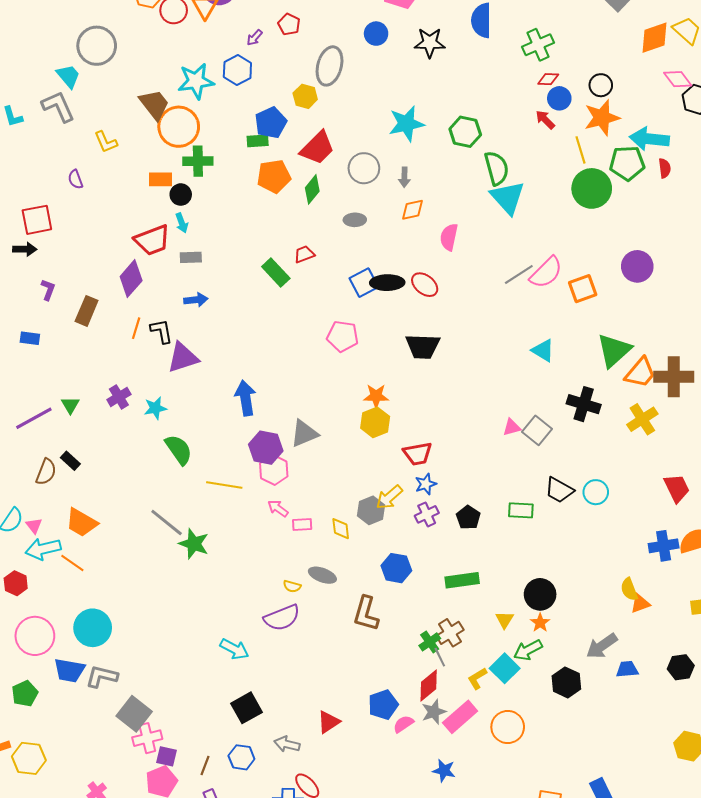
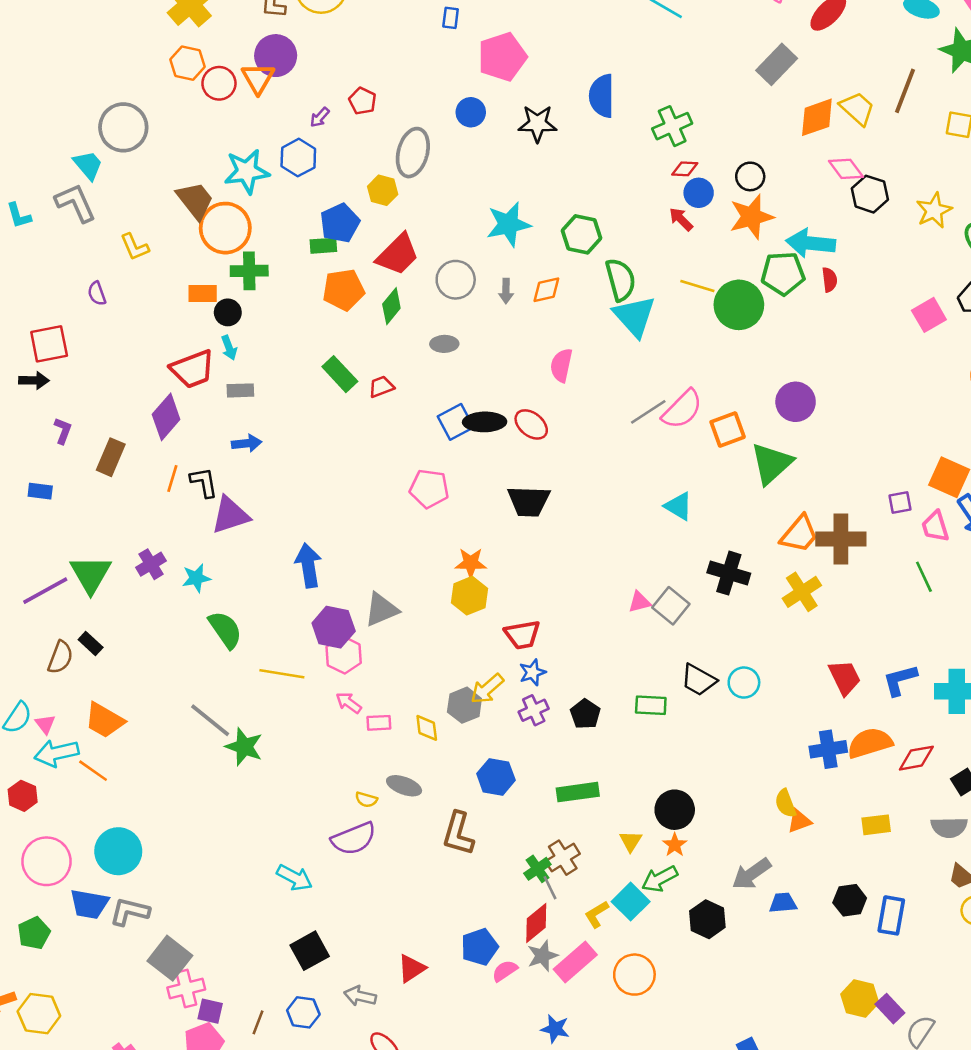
yellow line: (581, 150) -> (697, 286), moved, turned -56
orange diamond: (413, 210) -> (546, 290), moved
green rectangle: (276, 272) -> (340, 374), moved
green triangle: (614, 350) -> (772, 463), moved
green triangle: (70, 405) -> (91, 574), size x1.8

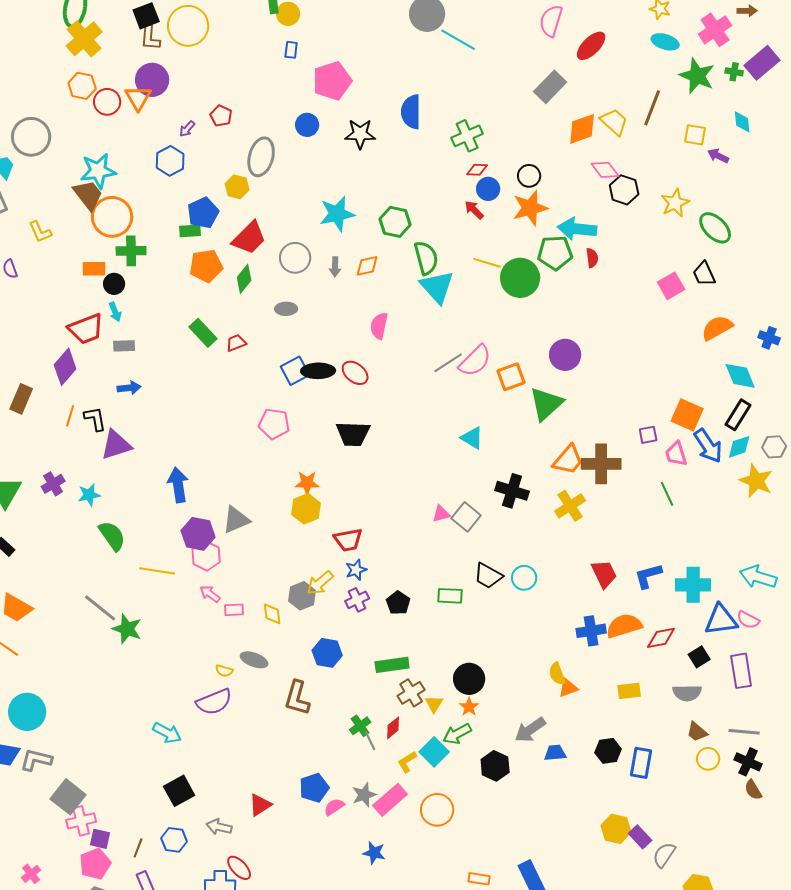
cyan star: (247, 171) -> (98, 171), moved
brown cross: (563, 858) -> (411, 693), moved
red diamond: (536, 923) -> (393, 728), moved, size x0.7

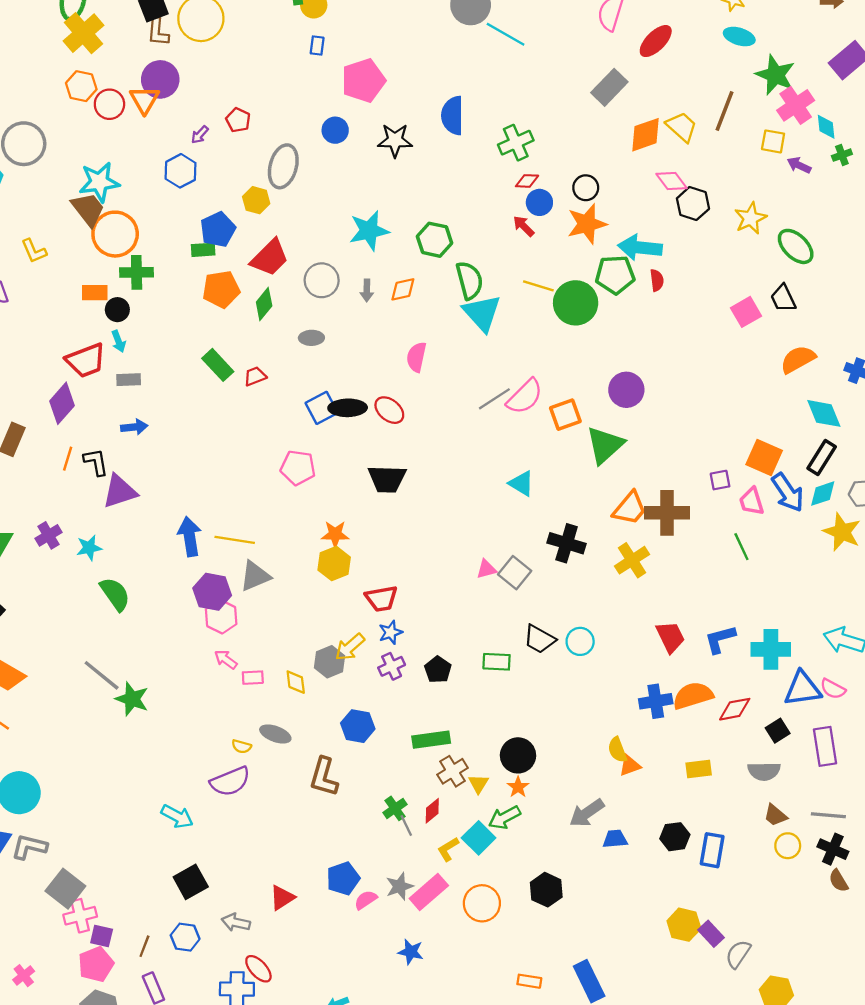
pink cross: (715, 30) -> (796, 105), moved
green cross: (734, 72) -> (842, 155), moved, turned -30
yellow line: (157, 571) -> (235, 540), moved
black hexagon: (495, 766) -> (546, 890), moved

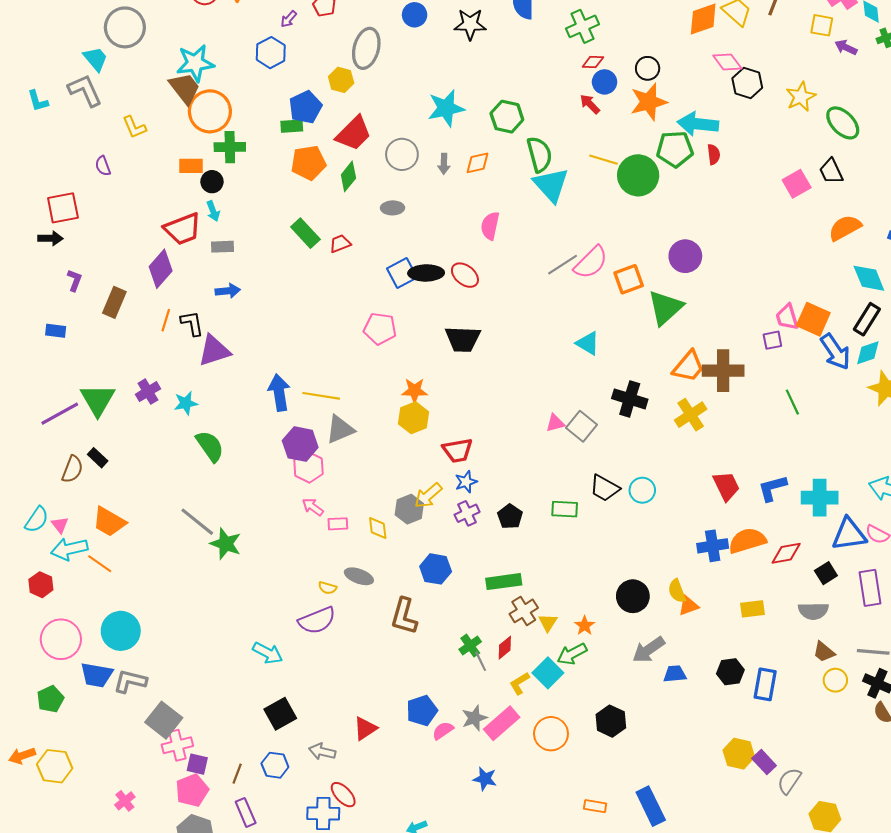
pink trapezoid: (752, 501) -> (787, 317), moved
black circle: (518, 755) -> (633, 596), moved

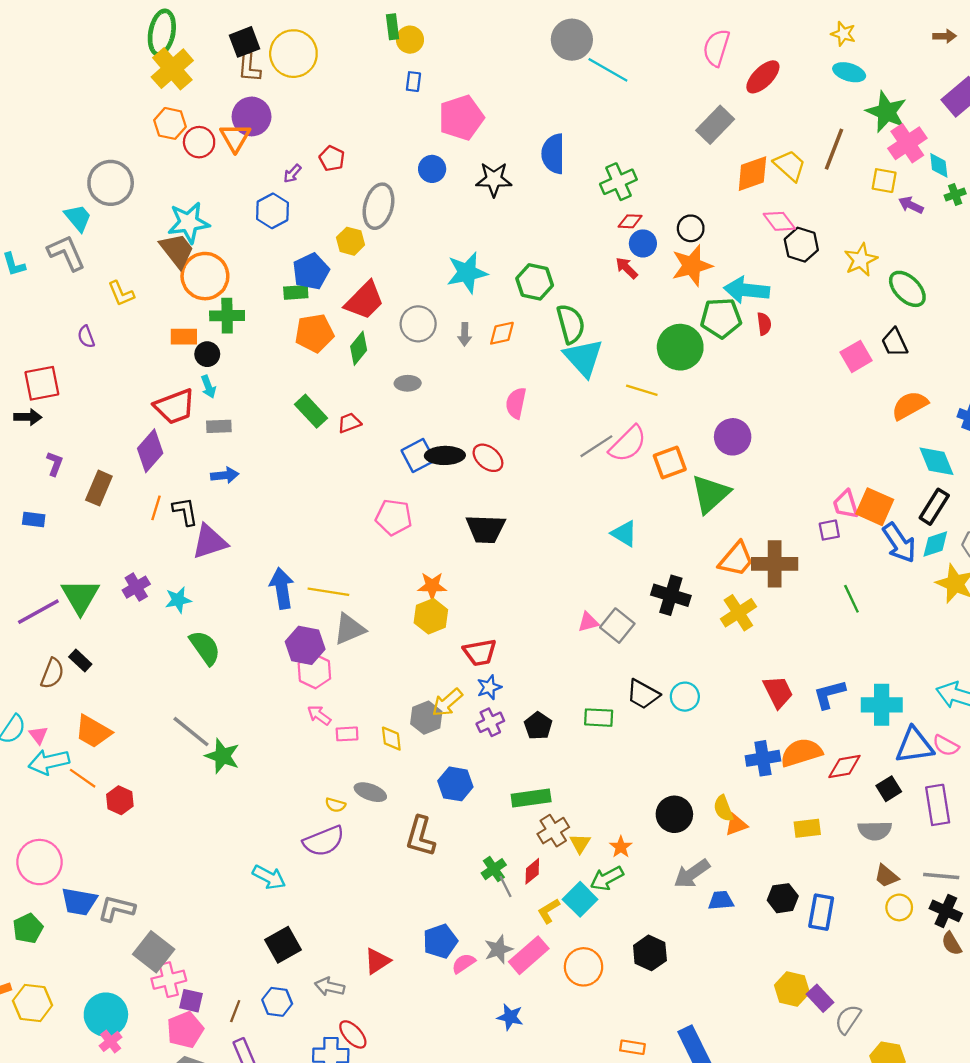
yellow line: (603, 160) -> (642, 390), moved
red hexagon: (41, 585) -> (120, 800), moved
cyan circle: (121, 631) -> (106, 1015), moved

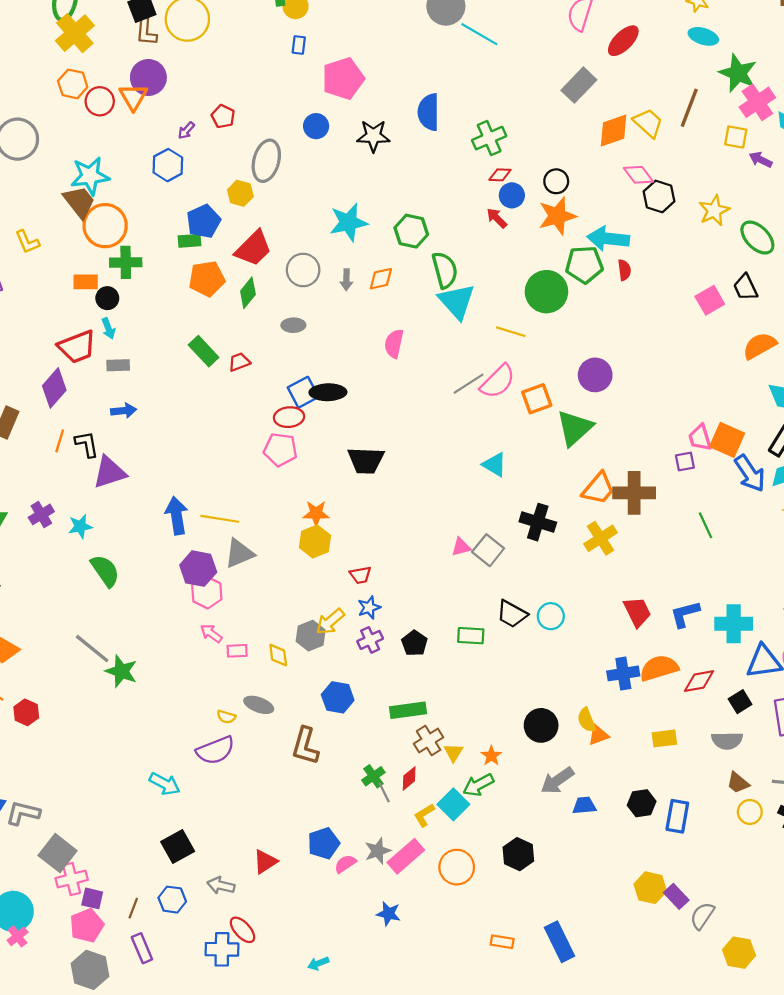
red ellipse: (488, 458) -> (289, 417), moved, turned -44
red trapezoid: (480, 652) -> (360, 575), size x0.7

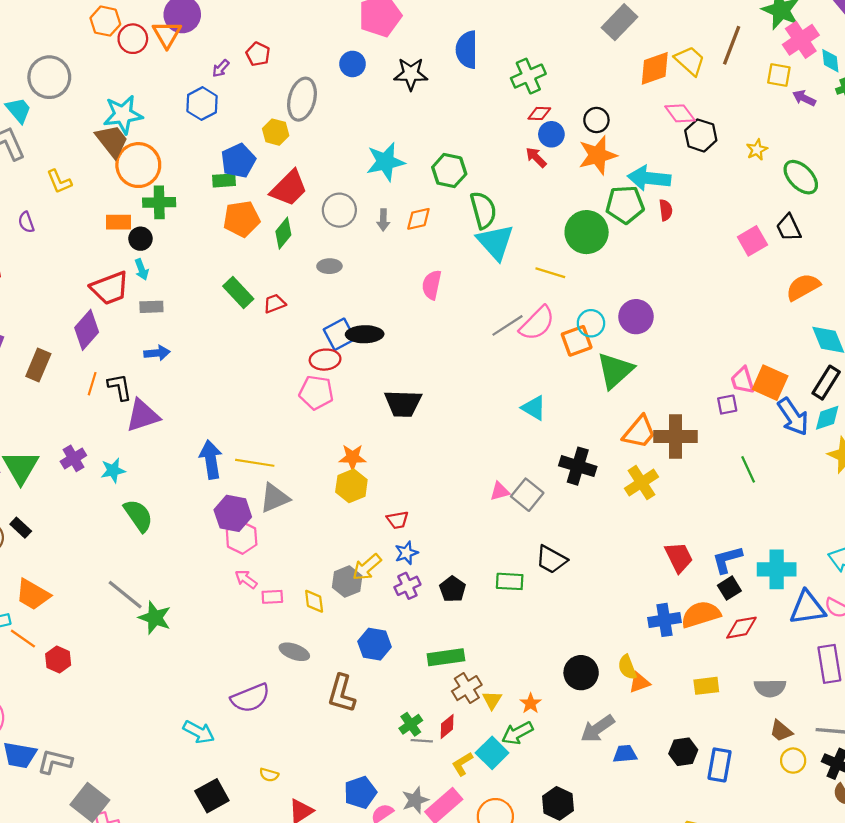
yellow star: (714, 211) -> (757, 150), size x0.7
cyan circle: (551, 616) -> (591, 323), moved
black square: (740, 702) -> (729, 588), moved
yellow semicircle: (226, 717) -> (269, 775), moved
gray line: (384, 792) -> (422, 741), turned -60

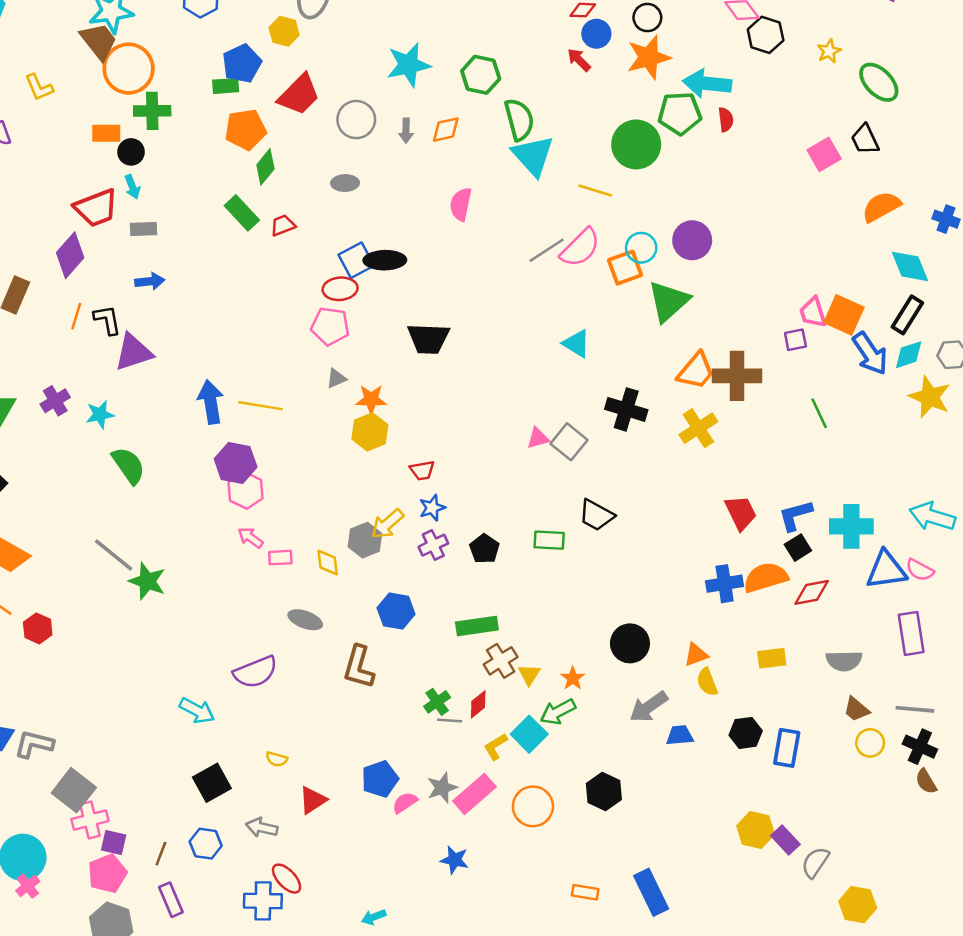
green diamond: (283, 233) -> (265, 167), moved
gray triangle: (275, 498) -> (336, 378), moved, size x0.6
yellow semicircle: (627, 667) -> (707, 682), moved

